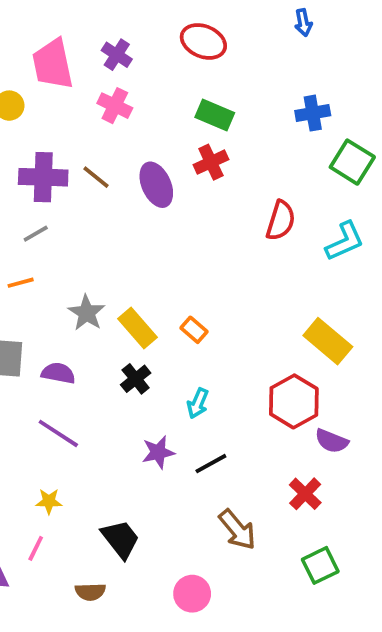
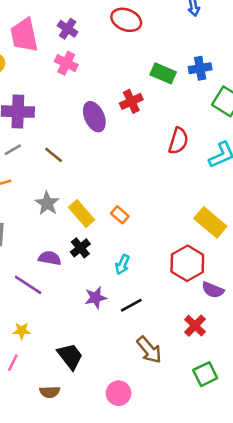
green rectangle: (215, 115) -> (163, 73), moved
brown line: (96, 177) -> (54, 155), moved
purple semicircle: (58, 373) -> (50, 258), moved

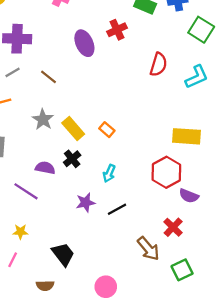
yellow rectangle: (210, 222) -> (187, 136), turned -36
brown arrow: (149, 350) -> (148, 249), moved

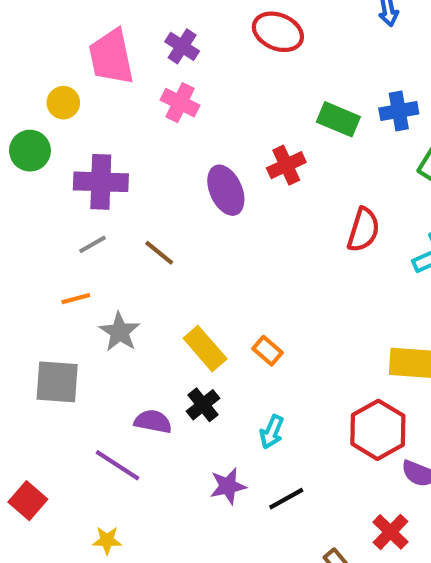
gray star: (43, 119) -> (120, 332), moved

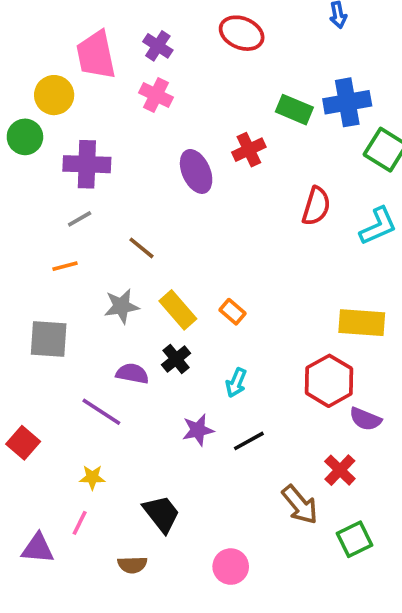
yellow circle: (63, 103) -> (54, 95), size x1.4
blue cross: (399, 111) -> (347, 102), size x1.4
brown line: (159, 253) -> (141, 248), moved
gray star: (120, 332) -> (121, 306), moved, turned 30

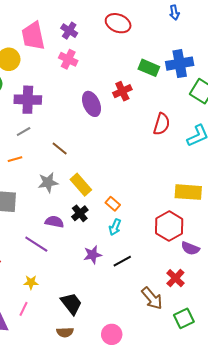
orange rectangle: (232, 312) -> (113, 204), moved
brown semicircle: (132, 565) -> (65, 332), moved

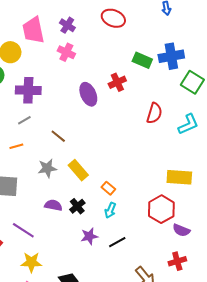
black cross: (80, 213) -> (77, 206), moved
purple line: (36, 244) -> (23, 230), moved
red cross: (175, 278) -> (177, 261), moved, turned 30
yellow star: (31, 282) -> (31, 262), size x1.5

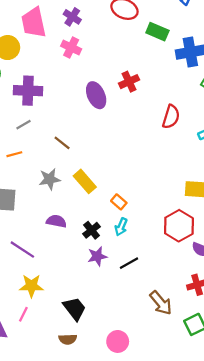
green rectangle: (142, 60) -> (157, 32), moved
black cross: (77, 206) -> (92, 230), moved

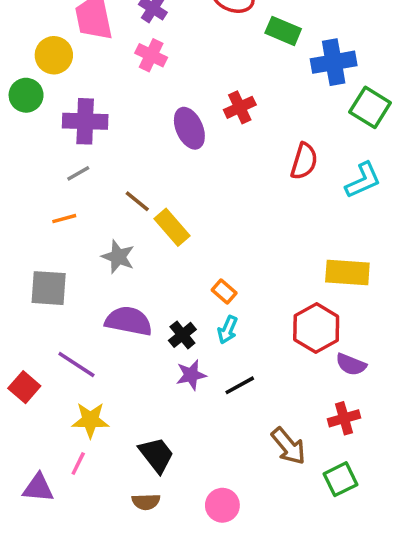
gray star: (50, 179) -> (118, 257), turned 30
yellow rectangle: (85, 181) -> (172, 227), moved
purple semicircle: (56, 221) -> (129, 321), size x1.5

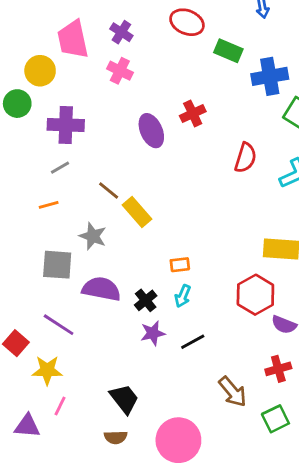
gray square: (49, 288) -> (57, 265), moved
orange rectangle: (224, 292) -> (180, 265), turned -48
yellow star: (90, 420) -> (47, 370), moved
pink circle: (222, 505) -> (178, 440), size x1.6

